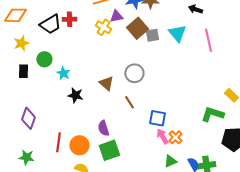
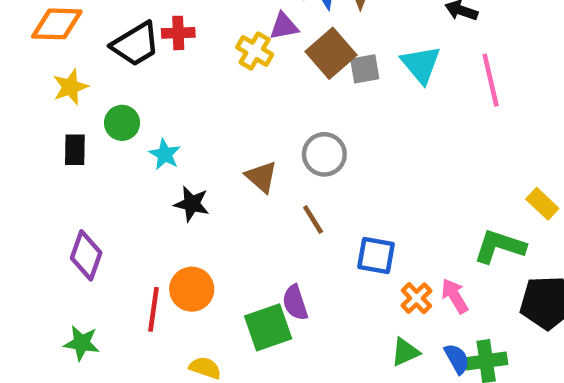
purple semicircle: (103, 128) -> (295, 303), moved
pink arrow: (162, 136) -> (455, 296), moved
orange circle: (79, 145) -> (192, 289), moved

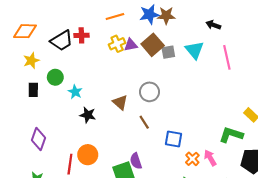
purple triangle: (284, 26) -> (131, 45), moved
yellow cross: (255, 51) -> (117, 44), turned 35

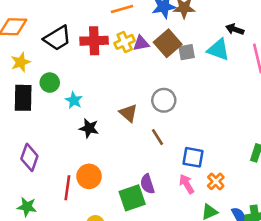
black arrow: (213, 25) -> (235, 29), moved
red cross: (81, 35) -> (94, 41), moved, size x1.5
cyan triangle: (194, 50) -> (218, 50), turned -30
black rectangle: (33, 90) -> (23, 98), size x1.5
pink arrow: (210, 158) -> (187, 184), moved

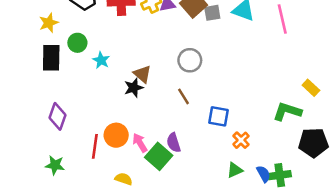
brown triangle: (128, 113) -> (142, 74), moved
black star: (89, 128) -> (134, 88), moved, turned -30
pink arrow: (187, 184) -> (140, 143), moved
green square: (132, 198) -> (159, 156), turned -30

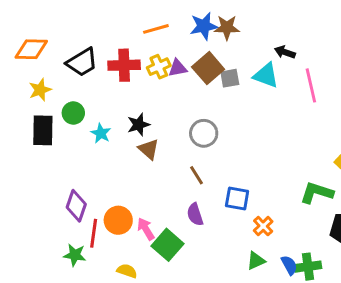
black star: (134, 88) -> (139, 125), moved
purple diamond: (57, 116) -> (76, 206), moved
purple semicircle: (174, 143) -> (195, 214), moved
green star: (55, 165) -> (75, 255), moved

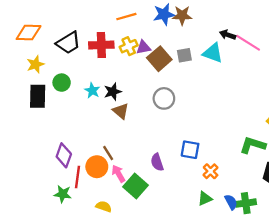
brown square: (208, 68) -> (159, 59), moved
pink line: (311, 85) -> (248, 43), moved, turned -45
cyan star: (101, 133) -> (92, 91), moved
brown line: (196, 175) -> (108, 153), moved

